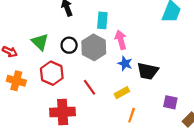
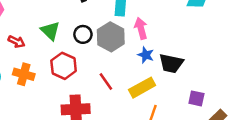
yellow rectangle: (122, 93) -> (142, 88), size x1.5

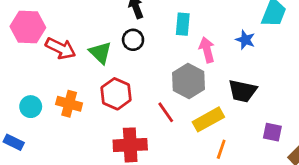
black circle: (83, 34) -> (133, 40), moved
gray hexagon: (111, 37) -> (188, 81), moved
red arrow: (17, 42) -> (61, 48), moved, size x1.5
blue star: (146, 55) -> (245, 40), moved

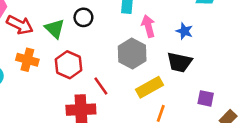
blue star: (245, 40) -> (184, 31), moved
orange cross: (69, 104) -> (27, 60), moved
red line: (166, 112) -> (101, 86), moved

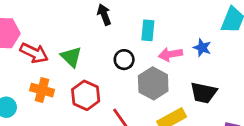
black circle: (83, 17) -> (124, 60), moved
pink arrow: (148, 26) -> (170, 54), turned -85
blue star: (184, 31) -> (202, 48), moved

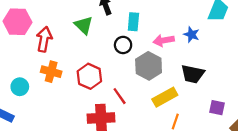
cyan rectangle: (148, 30) -> (133, 22), moved
red arrow: (34, 53) -> (44, 39), turned -105
green triangle: (71, 57) -> (84, 25), moved

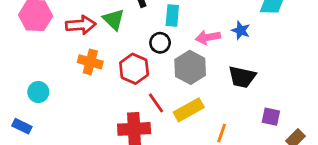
red arrow: (44, 39) -> (81, 25), moved, turned 75
orange cross: (51, 72) -> (90, 62), moved
red hexagon: (89, 76) -> (134, 69), moved
yellow rectangle: (165, 97) -> (189, 110), moved

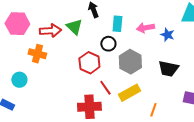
pink arrow: (208, 37) -> (145, 28), moved
orange cross: (90, 62) -> (37, 54), moved

